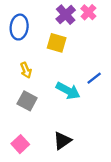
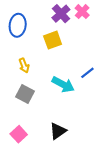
yellow square: (57, 43) -> (53, 40), turned -36

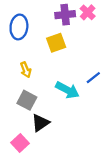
purple cross: (61, 14) -> (65, 15), turned 36
black triangle: (58, 131) -> (40, 123), moved

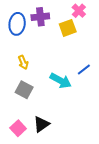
purple cross: (65, 15) -> (40, 17), moved
yellow square: (56, 43) -> (68, 28), moved
black triangle: (40, 123) -> (41, 124), moved

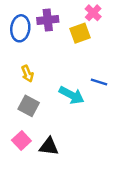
blue line: (84, 69) -> (99, 82), turned 56
black triangle: (41, 124) -> (49, 146), turned 42
pink square: (18, 128) -> (21, 140), moved

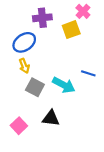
blue ellipse: (20, 28) -> (24, 42), moved, turned 50
gray square: (29, 106) -> (35, 87), moved
black triangle: (49, 146) -> (51, 118), moved

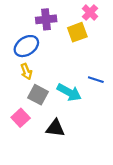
pink square: (19, 126) -> (21, 118), moved

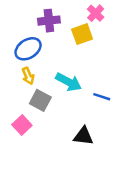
blue line: (96, 80) -> (102, 97), moved
cyan arrow: (69, 92) -> (69, 82), moved
black triangle: (55, 128) -> (83, 136), moved

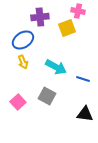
pink cross: (96, 13) -> (78, 11), turned -32
gray square: (40, 100) -> (47, 96), moved
black triangle: (83, 136) -> (85, 114), moved

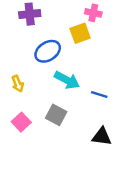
purple cross: (40, 17) -> (30, 14), moved
blue ellipse: (23, 40) -> (48, 51), moved
yellow arrow: (23, 62) -> (18, 84), moved

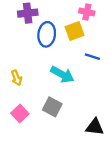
blue ellipse: (48, 51) -> (47, 34), moved, turned -50
blue line: (99, 95) -> (92, 57), moved

